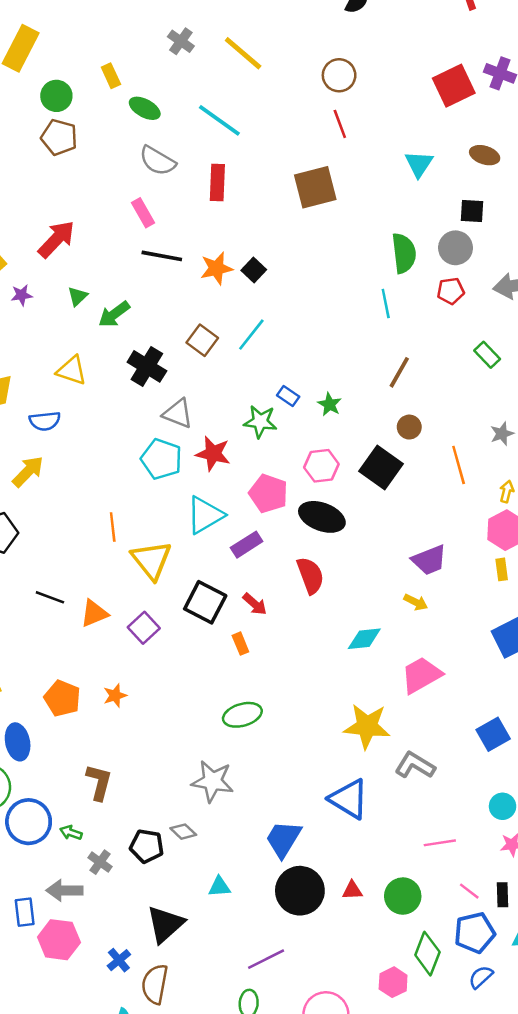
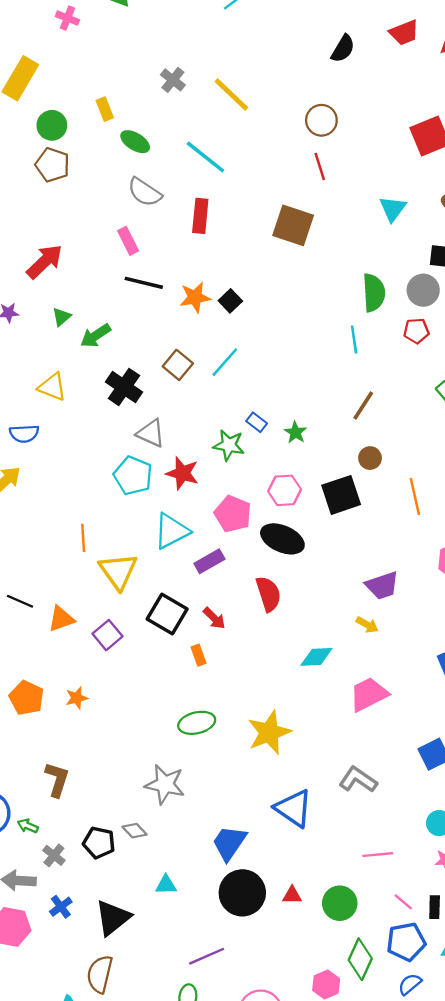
brown square: (315, 187) -> (293, 225), turned 30
black square: (381, 467) -> (341, 495), turned 33
yellow star: (367, 726) -> (269, 733), moved, turned -30
blue cross: (119, 960) -> (61, 907), moved

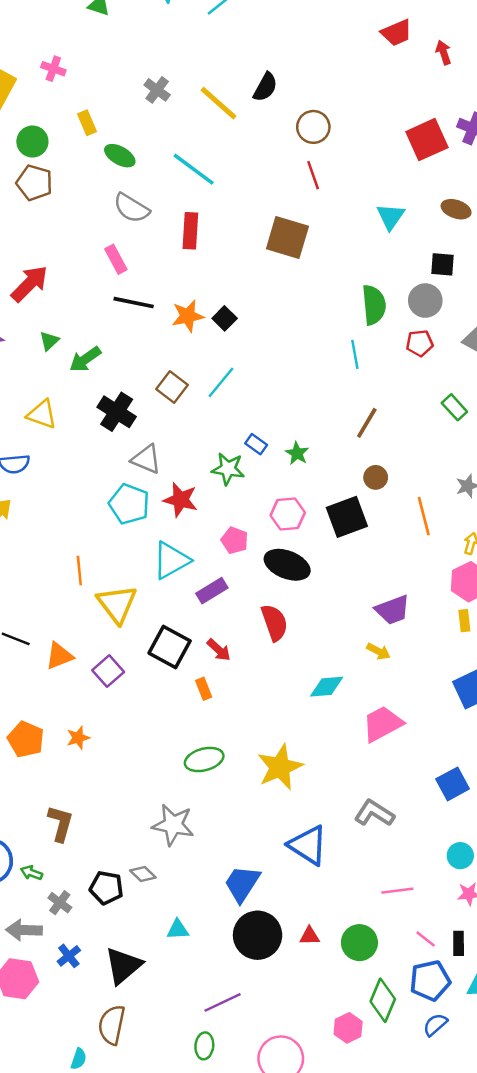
pink cross: (67, 18) -> (53, 69), moved
black semicircle: (343, 49) -> (265, 87), moved
pink pentagon: (233, 514) -> (235, 540), size x0.7

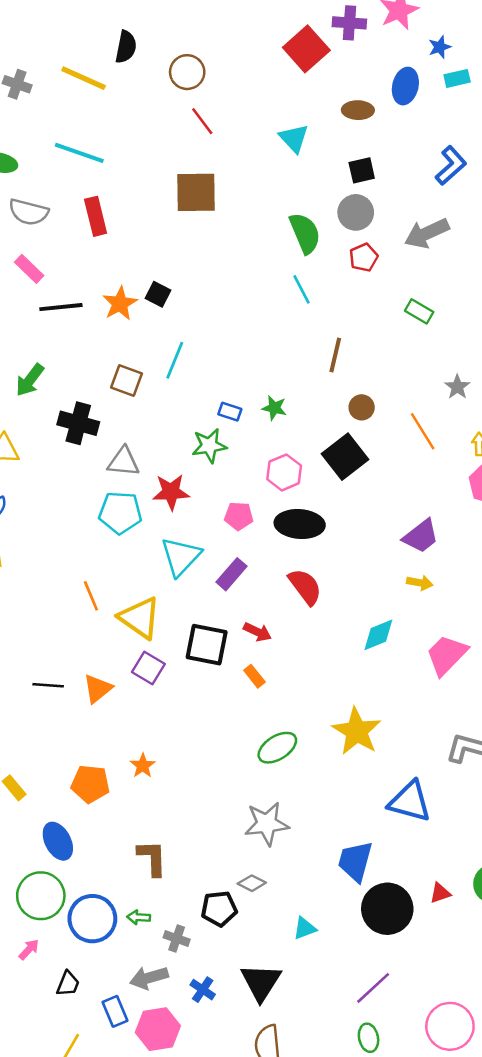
purple square: (108, 671) -> (148, 668), moved

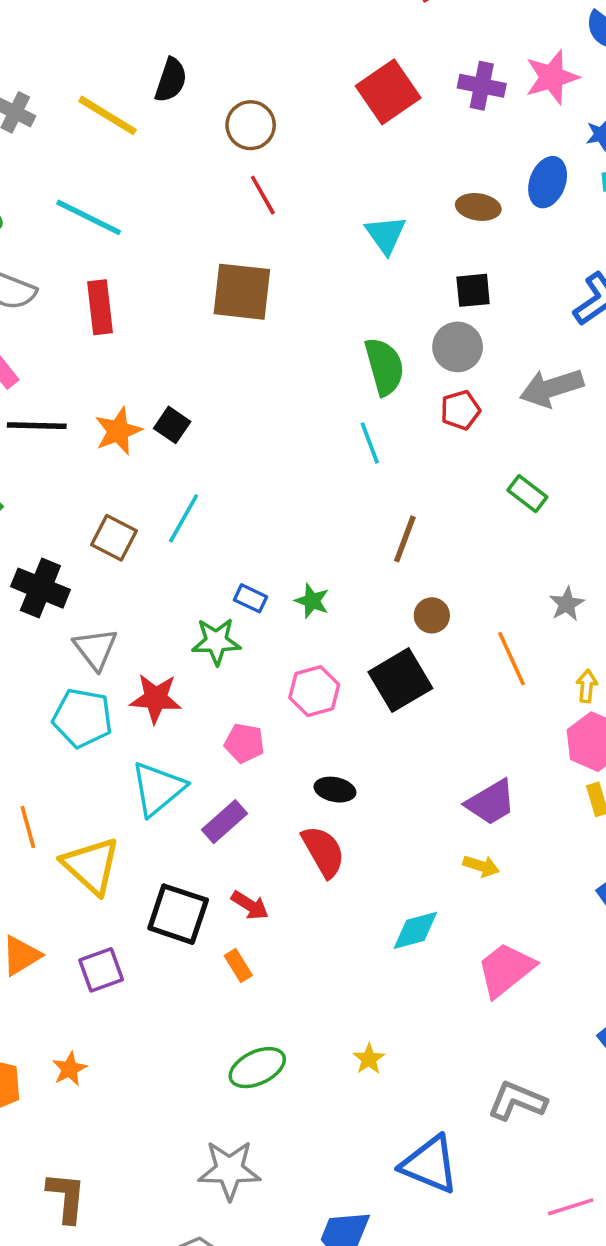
red square: (306, 49) -> (388, 92), moved
gray triangle: (123, 462) -> (96, 649), turned 40
black ellipse: (300, 524) -> (335, 790), moved, size x0.6
purple square: (148, 668) -> (101, 970), moved, turned 32
yellow star: (357, 731) -> (369, 1059), size x0.5

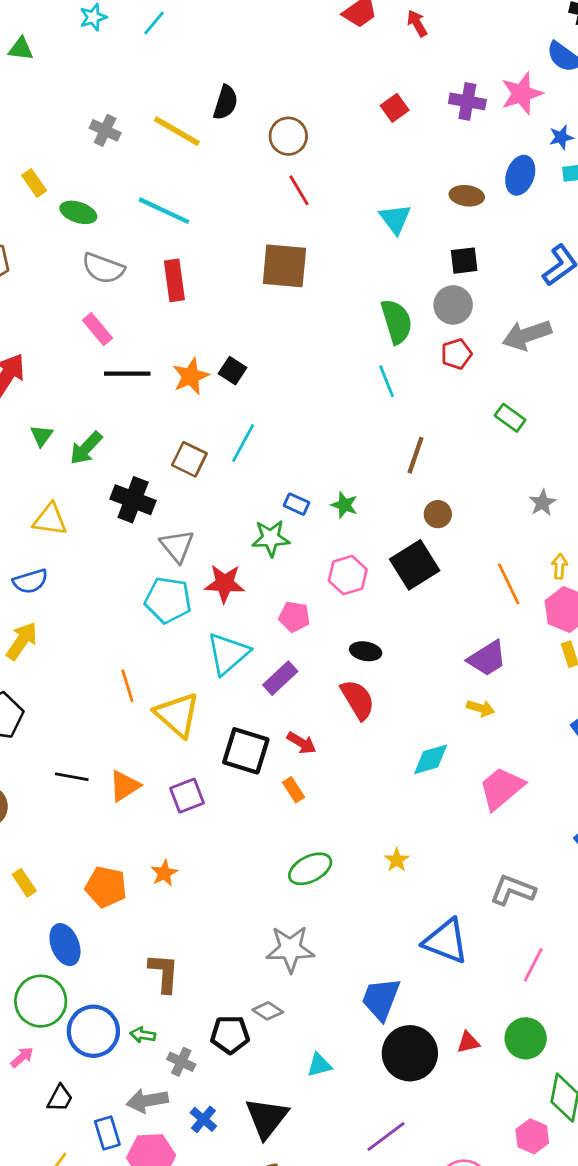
red square: (388, 92) -> (395, 108), size x0.6
orange line: (511, 659) -> (509, 584), moved
pink line: (571, 1207) -> (533, 965), moved, turned -44

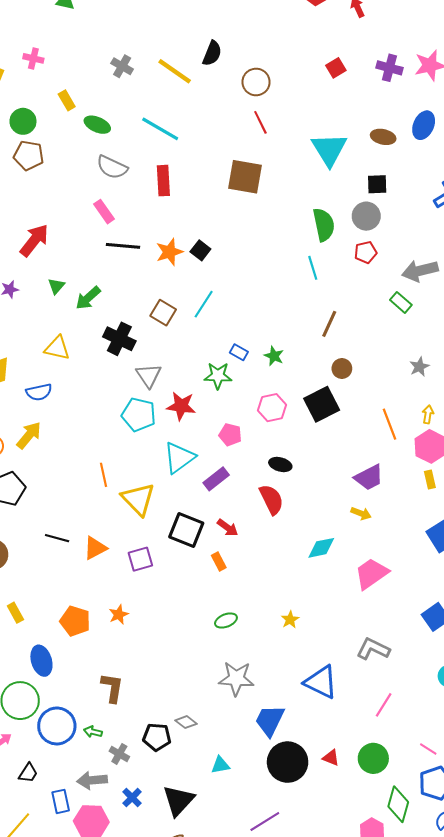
cyan triangle: (395, 219) -> (329, 149), size x1.5
gray arrow: (527, 335) -> (420, 271), moved
green ellipse: (310, 869) -> (226, 621), size x0.7
gray star: (290, 949) -> (236, 679), moved
red triangle: (468, 1042) -> (331, 758), turned 30

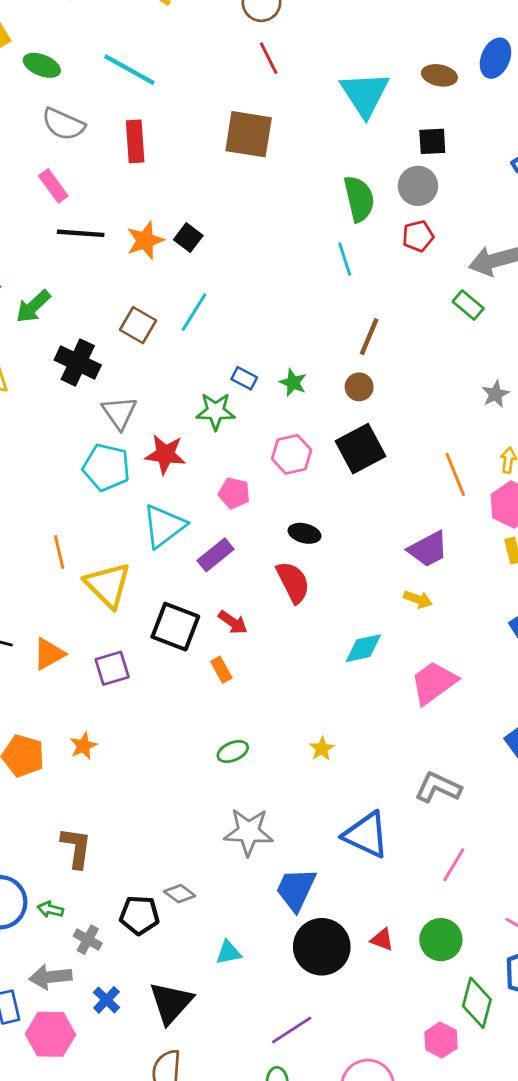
brown circle: (342, 369) -> (359, 387), moved

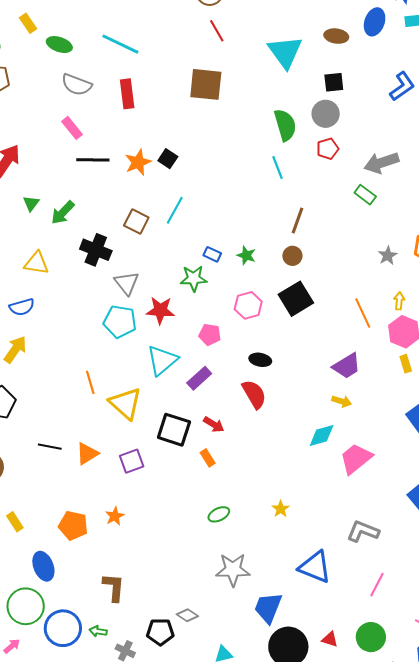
cyan diamond: (363, 648) -> (322, 435), moved

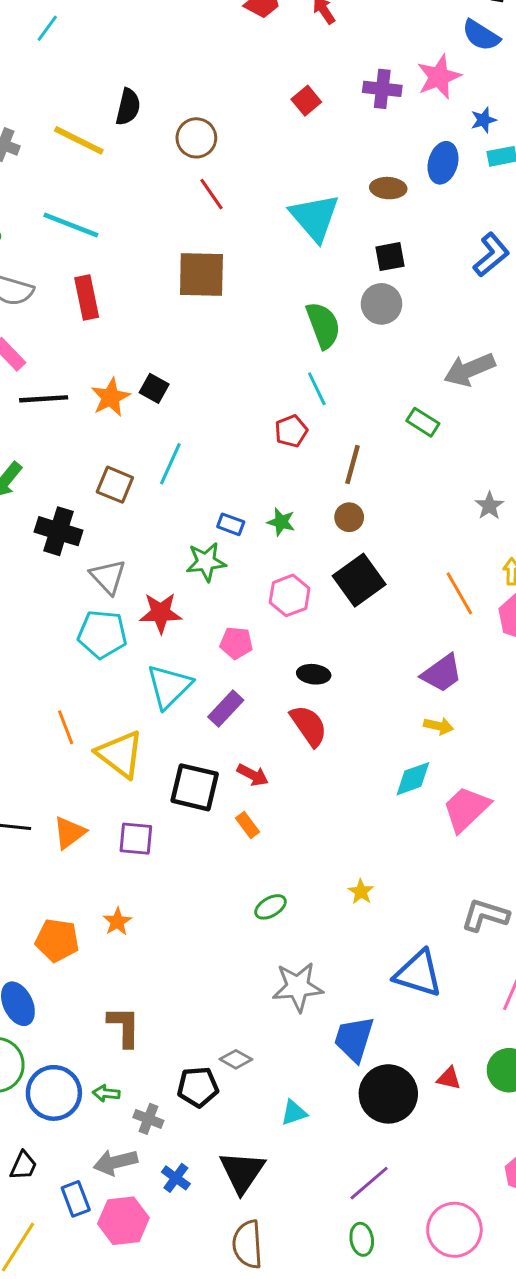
red pentagon: (328, 149) -> (291, 431), moved
green rectangle: (365, 195) -> (423, 422), moved
purple square: (132, 461) -> (136, 839), turned 30

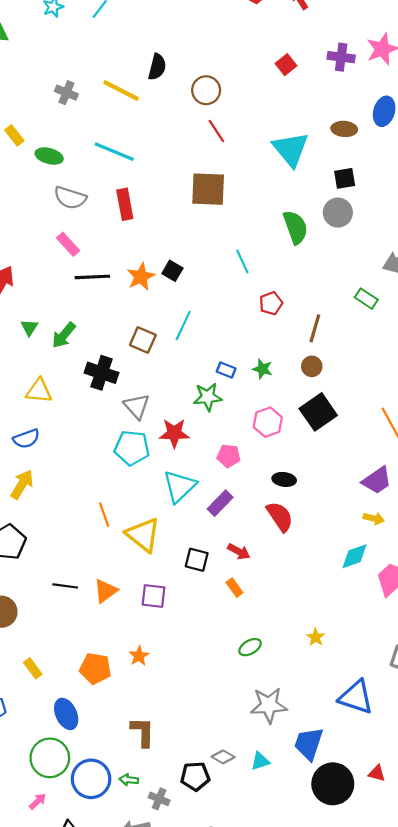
cyan line: (317, 389) -> (242, 261), moved
black square: (195, 787) -> (197, 560), size x0.7
cyan triangle: (294, 1113) -> (260, 761), moved

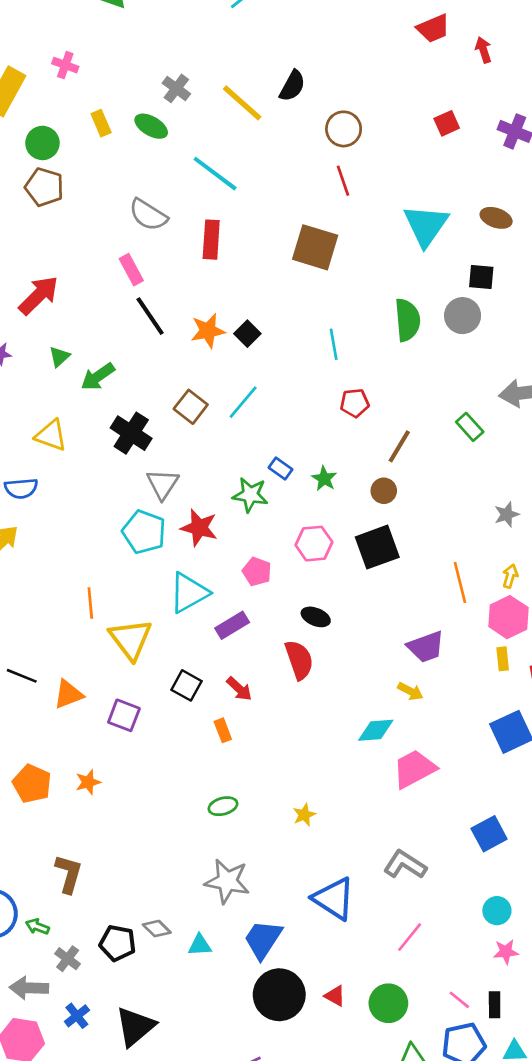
green ellipse: (49, 156) -> (151, 126), moved
black line: (92, 277) -> (150, 316), turned 44

